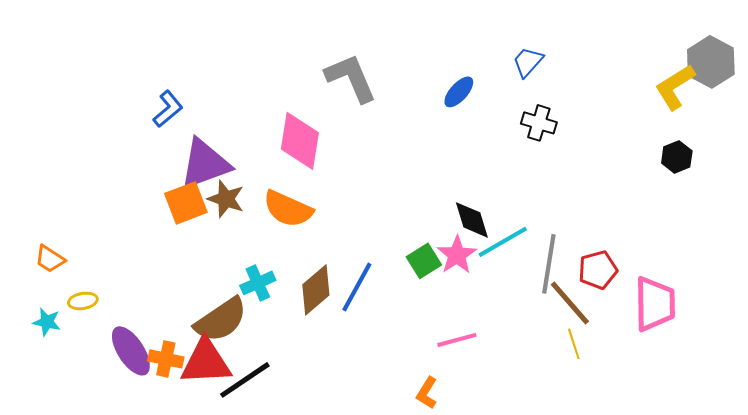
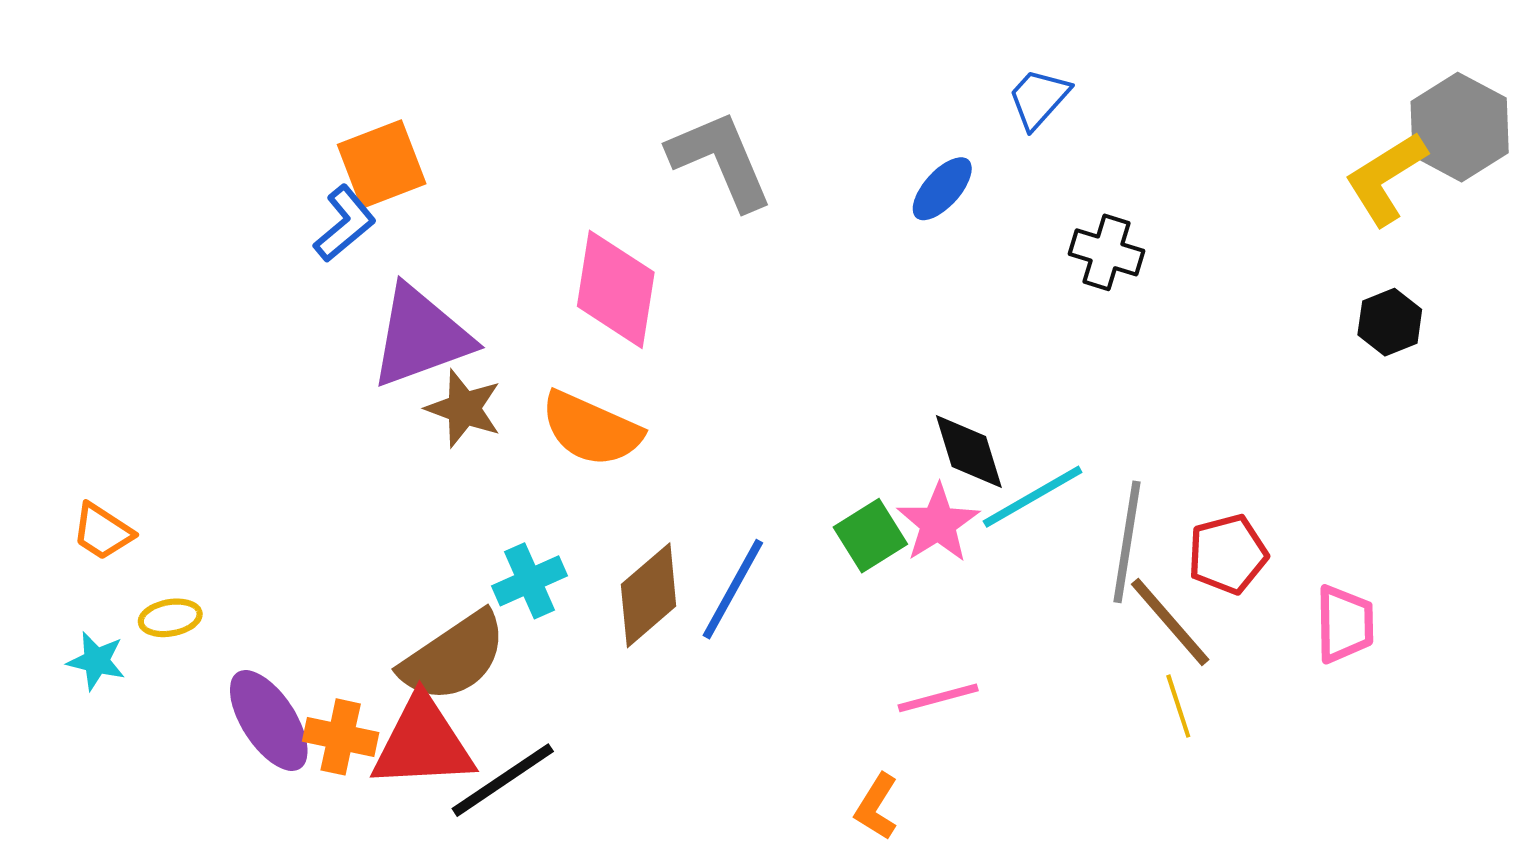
blue trapezoid: (528, 62) -> (1039, 98), moved
orange square: (186, 203) -> (382, 164), moved
pink trapezoid: (655, 304) -> (1345, 624), size x0.7

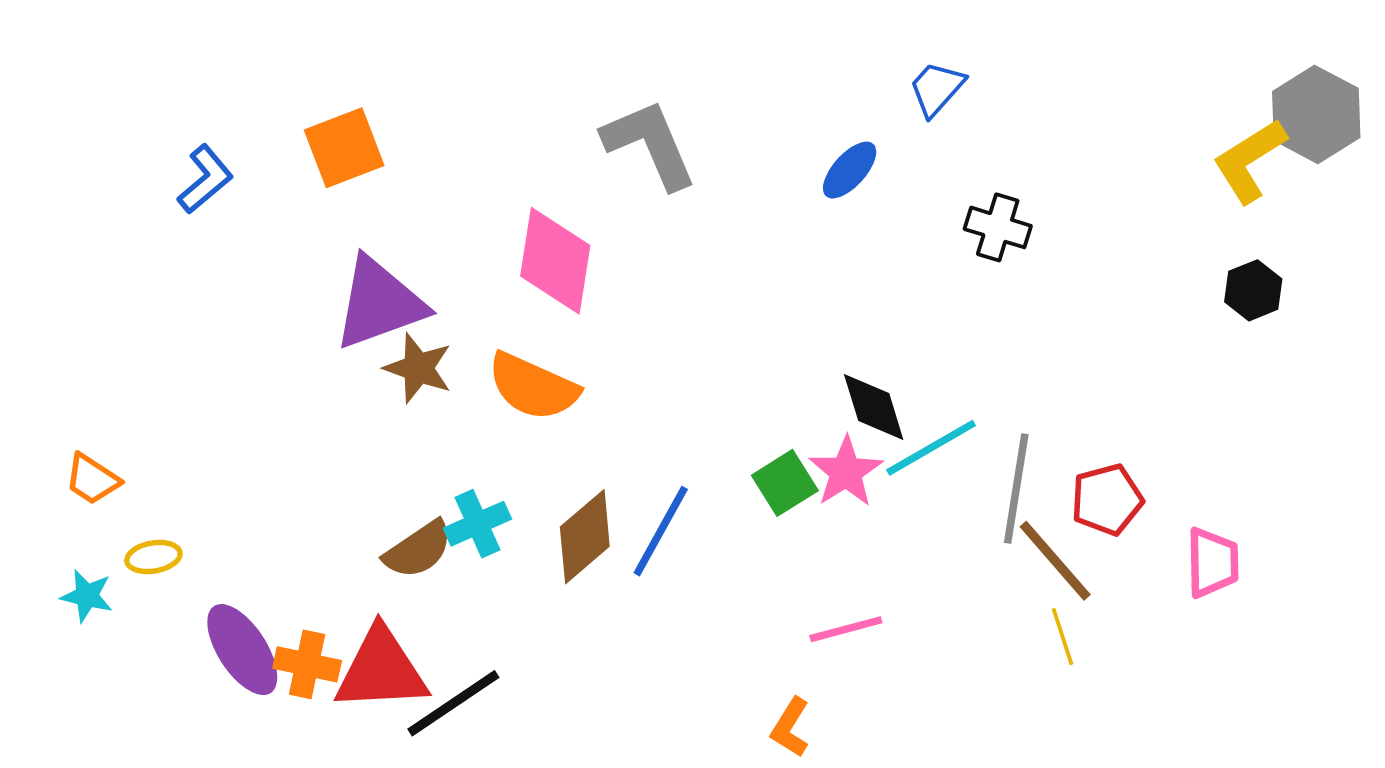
blue L-shape: (345, 224) -> (205, 179), moved
brown semicircle: (454, 657) -> (418, 550), moved, size x0.7

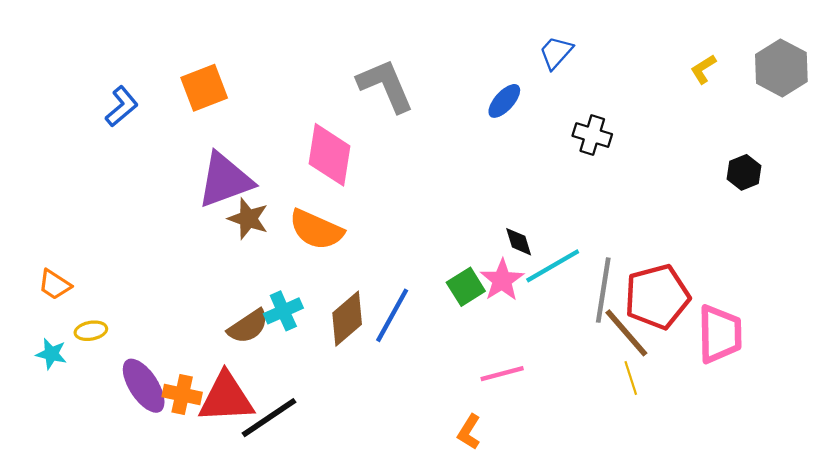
yellow L-shape: (1250, 161) -> (703, 69), moved, size x0.6
black diamond: (874, 407) -> (519, 242), size x0.7
red pentagon: (1107, 500) -> (657, 297), size x1.5
pink trapezoid: (1212, 563) -> (720, 334), size x1.4

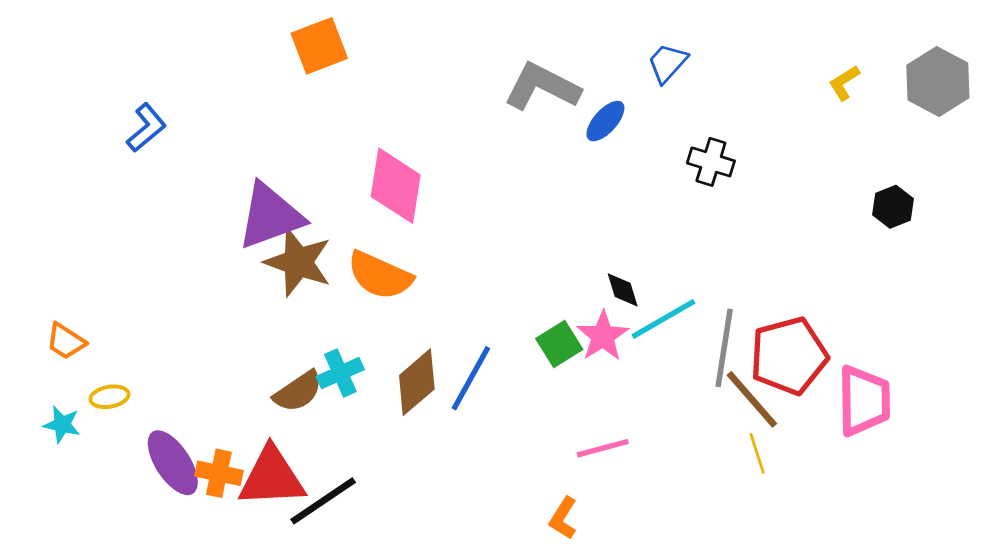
gray L-shape: (386, 86) -> (542, 87), moved, turned -40
orange square: (204, 88) -> (319, 46), moved
brown star: (248, 219) -> (298, 262), size x1.4

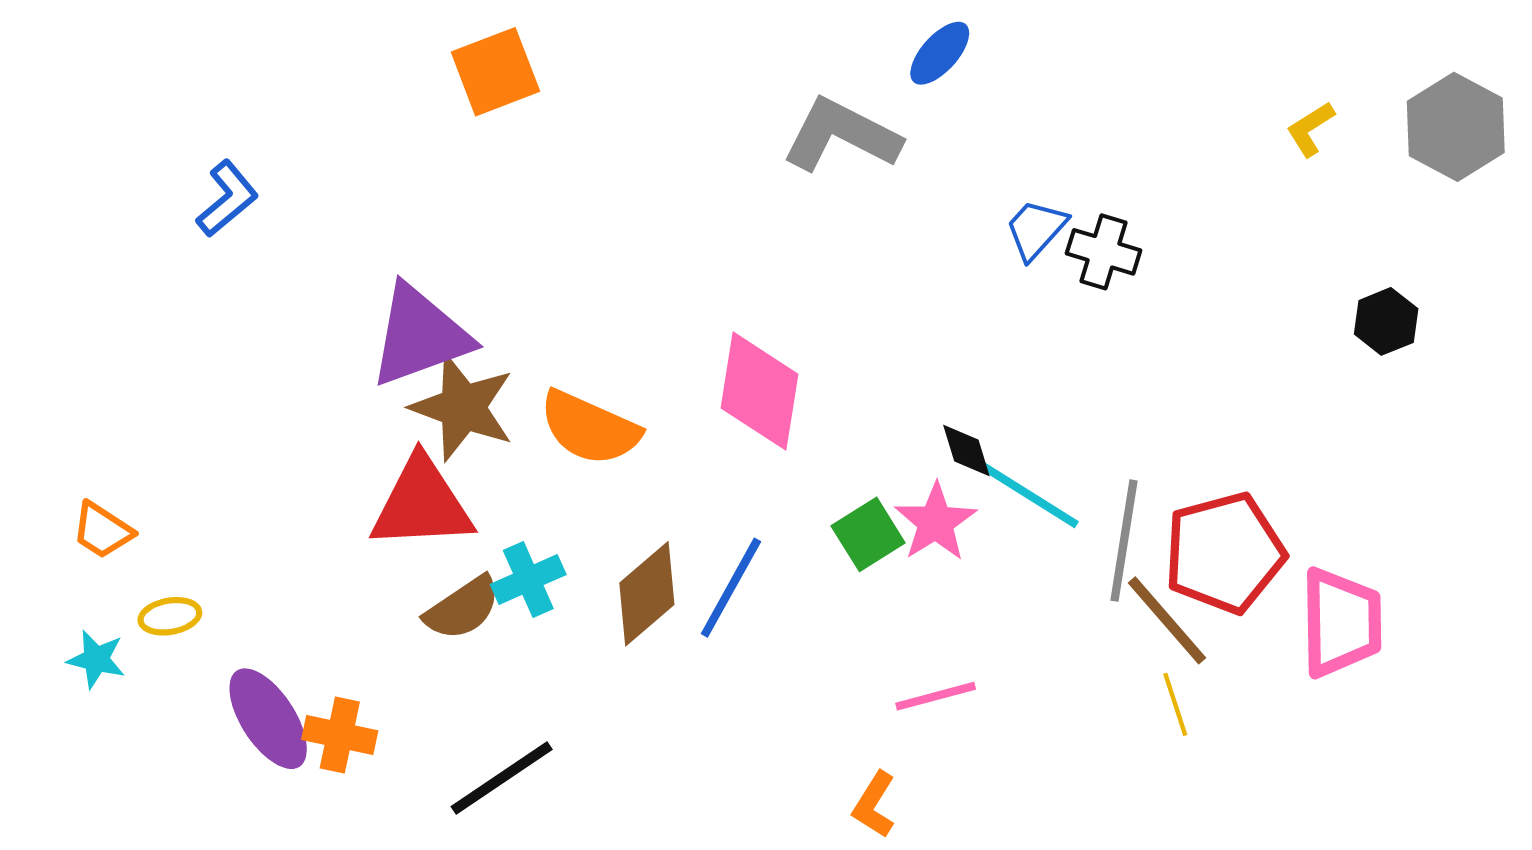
blue trapezoid: (667, 63) -> (1036, 229), moved
blue ellipse: (605, 121) -> (940, 53), moved
pink diamond: (396, 186) -> (760, 391), moved
cyan line: (663, 319) -> (1030, 495), turned 62
red triangle: (272, 477) -> (422, 504), moved

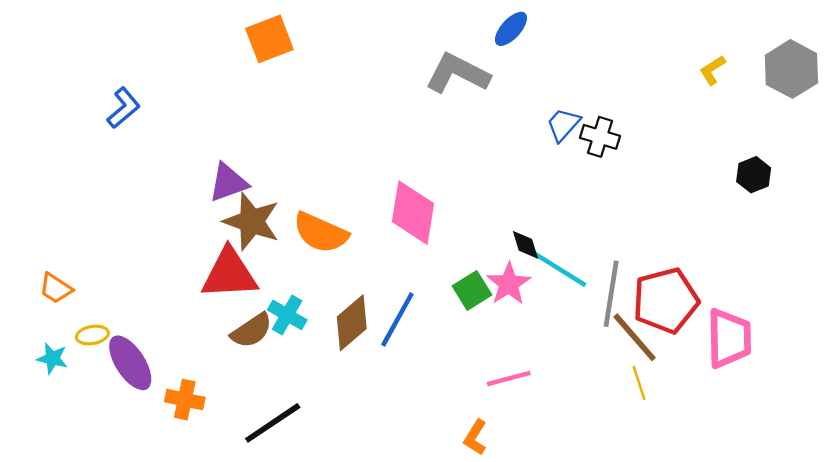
purple triangle: (420, 336) -> (228, 182), size x0.7
cyan cross: (528, 579) -> (287, 315), turned -36
purple ellipse: (268, 719) -> (130, 363), moved

